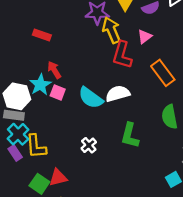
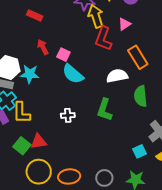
cyan star: (40, 85) -> (30, 74), moved, turned 30
pink square: (58, 92) -> (63, 55), moved
white semicircle: (118, 94) -> (117, 76), moved
white cross: (89, 145) -> (68, 115), turned 32

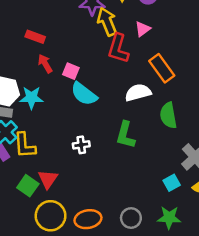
red rectangle: (35, 16) -> (35, 37), moved
red triangle: (39, 142) -> (48, 179), turned -42

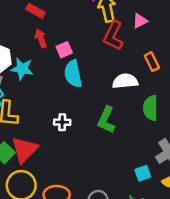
orange rectangle: (162, 68) -> (152, 62), size x0.7
pink square: (71, 71) -> (64, 50), turned 35
cyan semicircle: (84, 94) -> (73, 74), turned 32
red triangle: (48, 179) -> (25, 150), size x1.4

